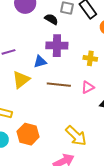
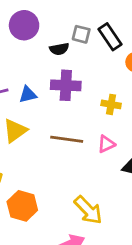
black semicircle: (51, 19) -> (59, 49), turned 136
blue triangle: (40, 62) -> (28, 95), moved

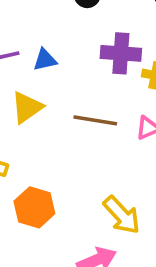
purple cross: (66, 85) -> (121, 53), moved

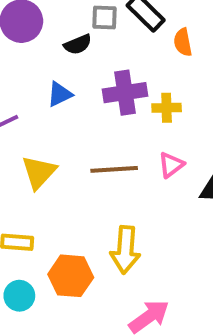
blue triangle: (45, 60) -> (60, 94), moved
yellow arrow: (122, 215) -> (125, 250), moved, turned 60

